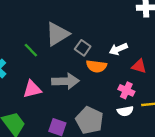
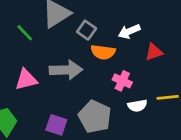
red triangle: (139, 66) -> (154, 52), turned -35
pink cross: (126, 90) -> (122, 81), moved

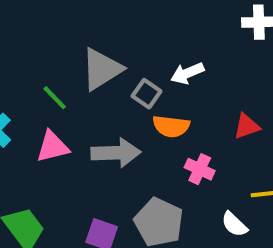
white arrow: (129, 31) -> (187, 73), moved
pink triangle: (26, 80) -> (53, 147), moved
white semicircle: (137, 106) -> (234, 224), moved, turned 54

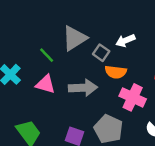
pink triangle: (53, 147) -> (45, 84), turned 30
pink cross: (200, 169) -> (133, 97), size x1.5

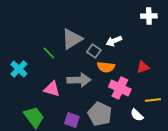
pink triangle: (45, 84) -> (52, 89), moved

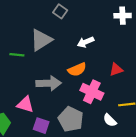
gray square: (94, 51) -> (60, 11), moved
green line: (49, 53) -> (17, 55), turned -40
orange semicircle: (106, 67) -> (77, 70), turned -30
pink triangle: (52, 89) -> (25, 104), moved

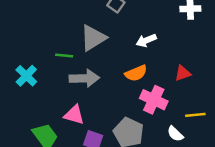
gray arrow: (49, 83) -> (84, 78), moved

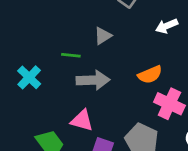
gray triangle: (93, 38) -> (103, 36), size x0.6
white arrow: (146, 40) -> (167, 26), moved

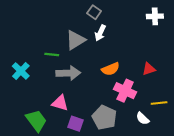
white arrow: (167, 26) -> (100, 33), moved, turned -42
gray triangle: (103, 36) -> (76, 40), size x1.5

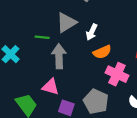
white arrow: (100, 33) -> (92, 32), moved
gray arrow: (68, 73) -> (59, 56), turned -90

